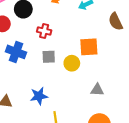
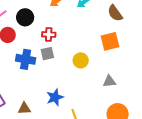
orange square: (89, 47) -> (110, 41), moved
gray square: (49, 57) -> (47, 54), moved

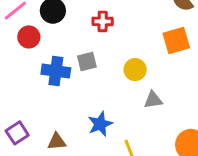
red cross: (49, 35) -> (103, 21), moved
gray triangle: (109, 81) -> (153, 100), moved

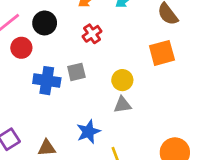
red cross: (103, 21) -> (92, 34), turned -36
gray triangle: (153, 100) -> (122, 105), moved

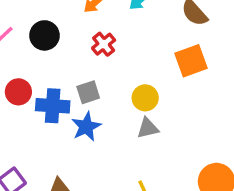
red circle: (21, 48) -> (18, 92), moved
blue star: (88, 132) -> (86, 127), moved

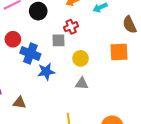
gray square: (88, 92) -> (58, 40), moved
yellow circle: (145, 98) -> (81, 58), moved

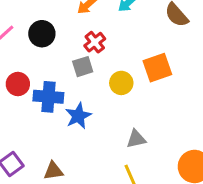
orange square: (119, 52) -> (157, 68), moved
gray triangle: (82, 84) -> (136, 139), moved

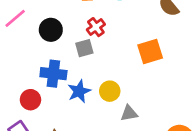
black circle: (42, 34) -> (51, 30), moved
yellow circle: (121, 83) -> (110, 91), moved
red circle: (18, 84) -> (30, 100), moved

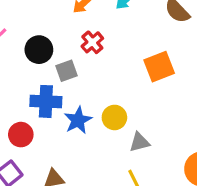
gray square: (84, 48) -> (67, 71), moved

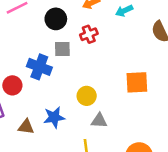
black circle: (39, 50) -> (56, 19), moved
orange square: (159, 67) -> (137, 82), moved
blue star: (78, 120) -> (54, 117), moved

